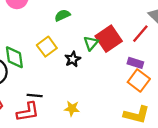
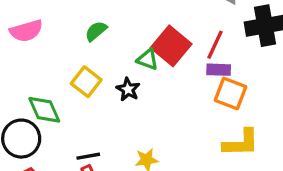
red line: (140, 34) -> (215, 45), moved
green triangle: (91, 43) -> (148, 59), turned -35

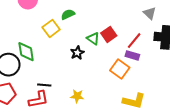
red square: (171, 46) -> (109, 34), size x0.7
yellow square: (86, 82) -> (51, 28), moved
orange square: (231, 93) -> (120, 69), moved

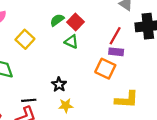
green semicircle: (68, 14) -> (57, 20), moved
red square: (109, 34) -> (76, 22), moved
black star: (77, 53) -> (59, 84), moved

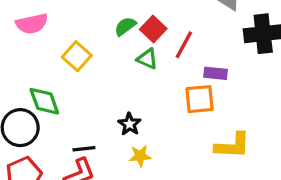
red line: (115, 36) -> (184, 45), moved
orange square: (105, 69) -> (200, 99), turned -30

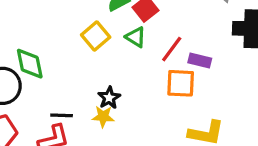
red line: (184, 45) -> (172, 49), moved
yellow square: (77, 56) -> (96, 36), moved
yellow star: (140, 156) -> (103, 117), moved

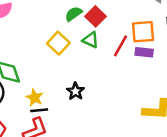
orange square: (181, 83) -> (143, 32), moved
yellow star: (103, 117) -> (34, 98), moved, turned 30

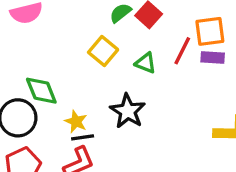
green triangle: (91, 40) -> (146, 63), moved
black star: (75, 91) -> (128, 111), size x1.5

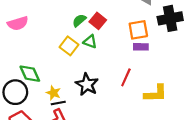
red line: (182, 51) -> (126, 77), moved
green triangle: (146, 63) -> (90, 42), moved

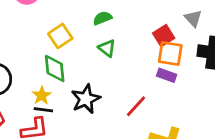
red square: (98, 21) -> (164, 36), moved
yellow square: (69, 46) -> (60, 36), moved
green diamond: (30, 74) -> (55, 68), moved

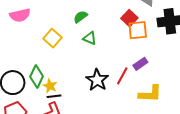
green diamond: (55, 68) -> (37, 76), moved, turned 45
purple rectangle: (167, 75) -> (140, 64), moved, turned -40
black star: (86, 99) -> (97, 80), moved

